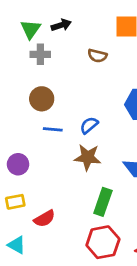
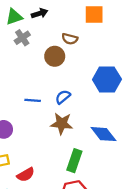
green triangle: (31, 29) -> (14, 17), turned 36
gray cross: (40, 54) -> (22, 38), turned -35
brown circle: (42, 99) -> (55, 56), moved

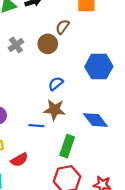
gray cross: (22, 38) -> (16, 45), moved
brown semicircle: (70, 39) -> (63, 27), turned 112
blue line: (33, 100) -> (36, 126), moved

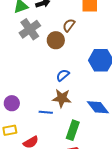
gray cross: (16, 45) -> (30, 29), moved, size x1.5

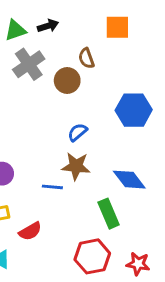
brown semicircle: (69, 25) -> (86, 58), turned -56
green rectangle: (73, 130) -> (109, 214), moved, turned -42

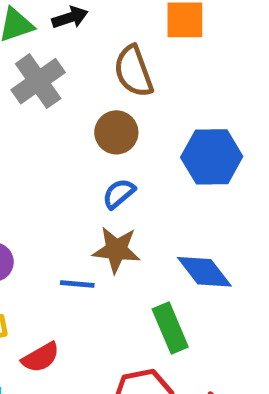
brown semicircle: (86, 58) -> (133, 71), size x1.5
brown circle: (67, 80) -> (116, 132), moved

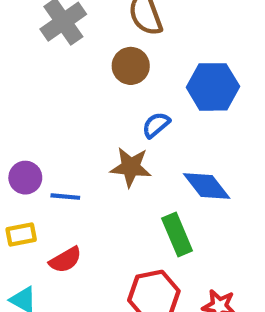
blue semicircle: (119, 194) -> (156, 125), moved
blue line: (77, 284) -> (65, 197), moved

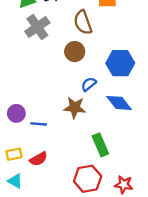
blue diamond: (207, 186) -> (119, 103), moved
yellow rectangle: (21, 235) -> (14, 154), moved

